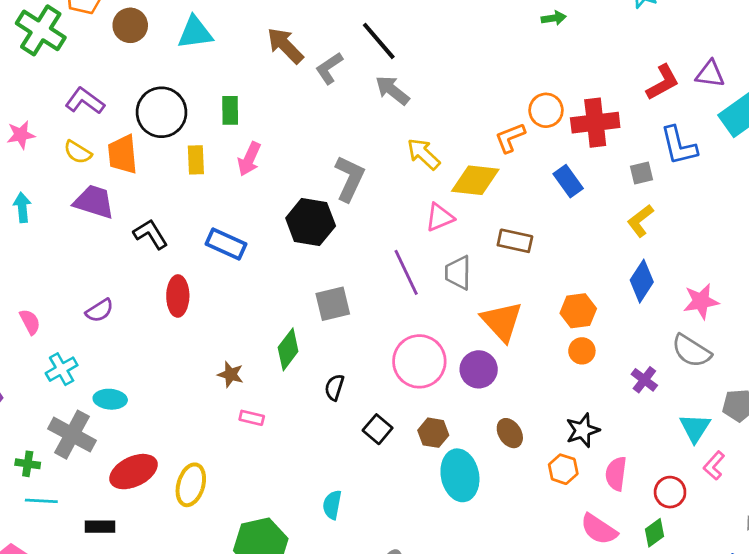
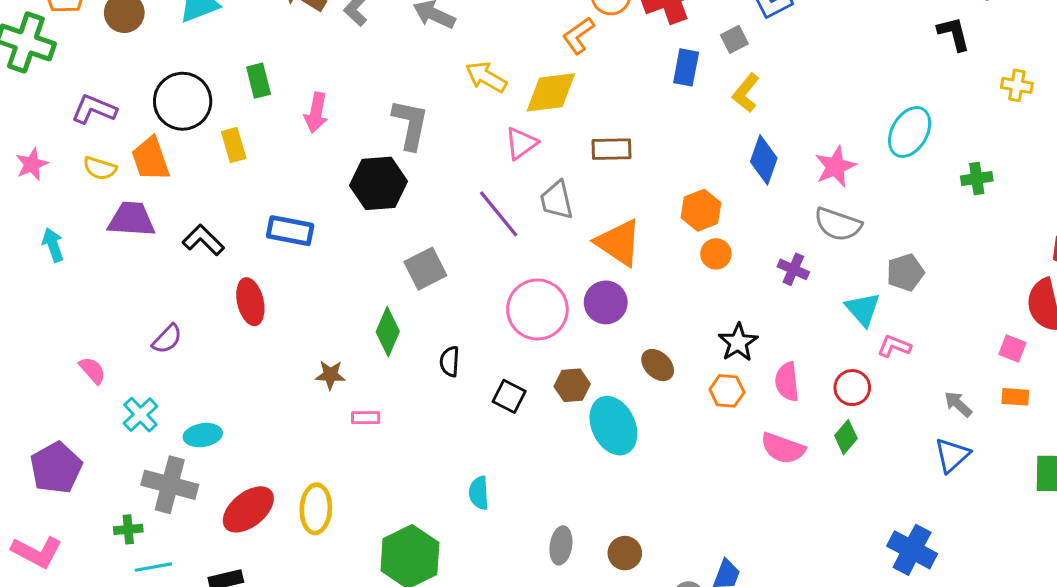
pink arrow: (249, 159) -> (316, 113), moved
blue rectangle: (568, 181) -> (686, 67), moved, turned 60
pink L-shape: (714, 466) -> (894, 346), turned 84

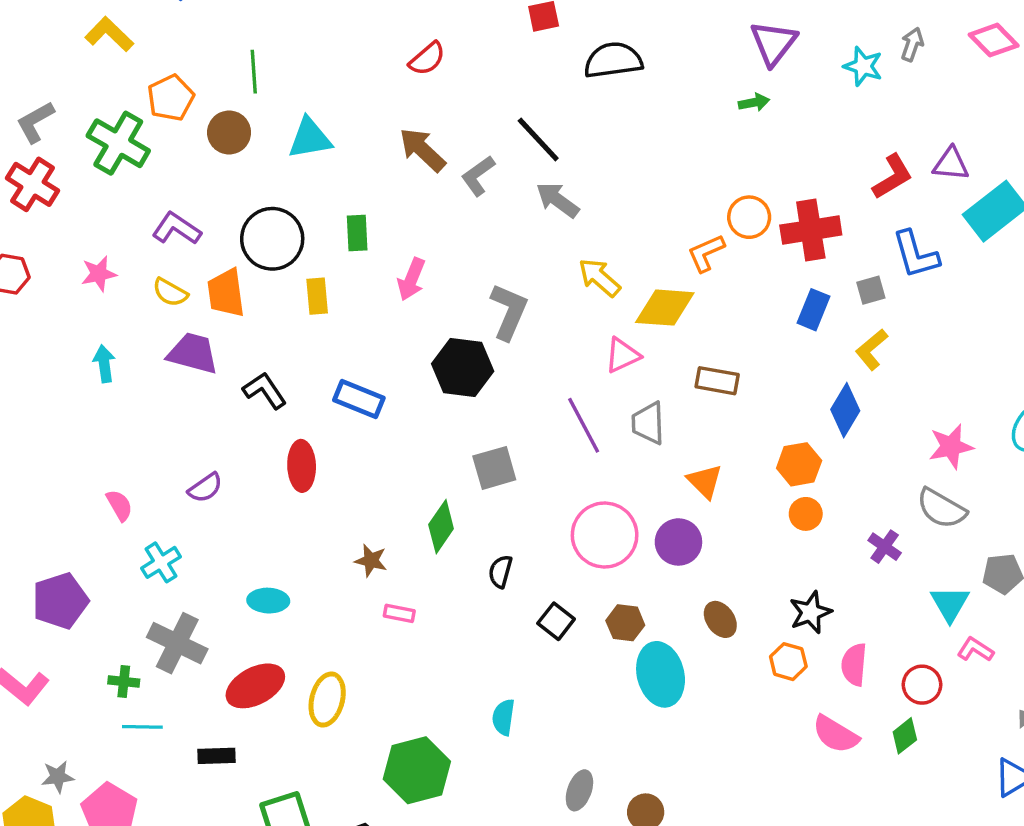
blue diamond: (764, 160) -> (845, 410), moved
orange triangle: (619, 243) -> (705, 481), size x0.7
cyan ellipse: (203, 435) -> (268, 601), moved

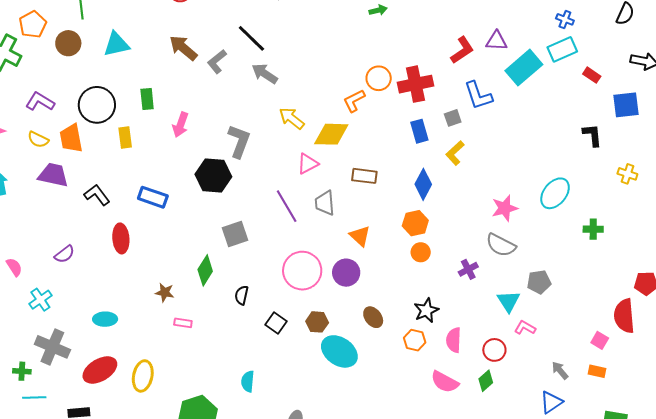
blue rectangle: (814, 310) -> (419, 131), turned -35
blue diamond: (845, 410) -> (423, 184), moved
purple cross: (885, 547) -> (468, 269), turned 30
cyan ellipse: (661, 674) -> (339, 351), turned -39

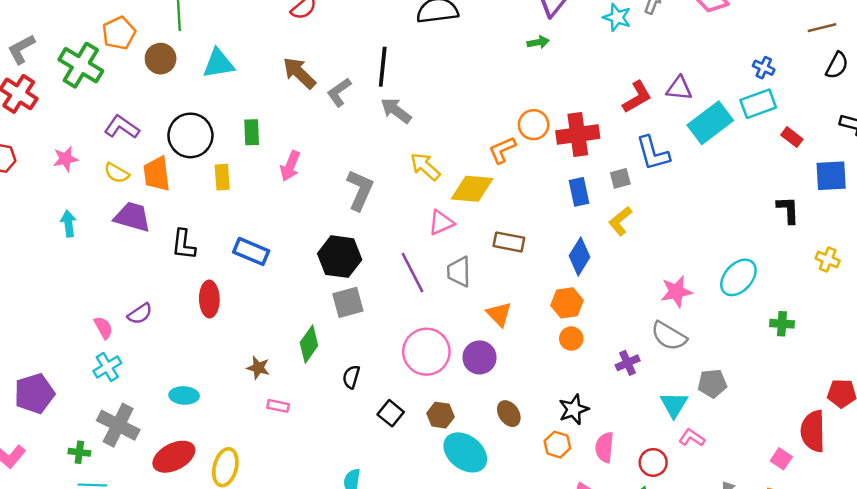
black line: (251, 38) -> (383, 67), turned 48
black hexagon: (213, 176) -> (340, 257), moved
black L-shape: (97, 195) -> (184, 244), turned -140
pink semicircle: (14, 267) -> (103, 328), moved

